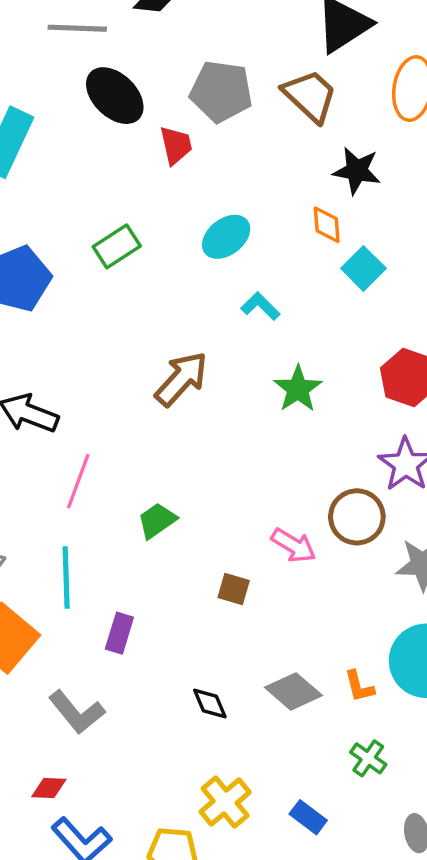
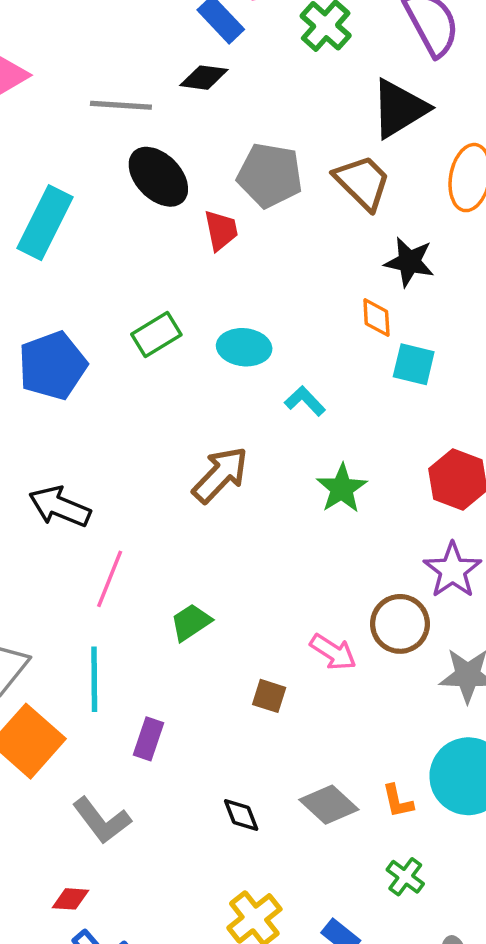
cyan ellipse: (226, 237) -> (244, 347), moved, turned 42
cyan square: (363, 268) -> (414, 364), turned -33

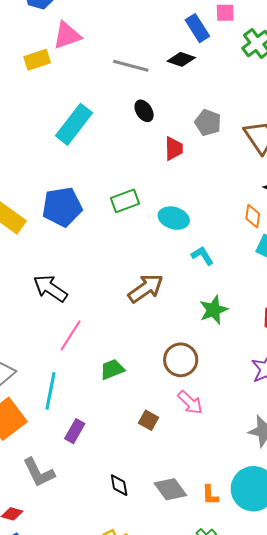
gray pentagon: (270, 175) -> (208, 123), size x0.7
black ellipse: (158, 177) -> (144, 111), size x0.6
brown circle: (400, 624) -> (181, 360), moved

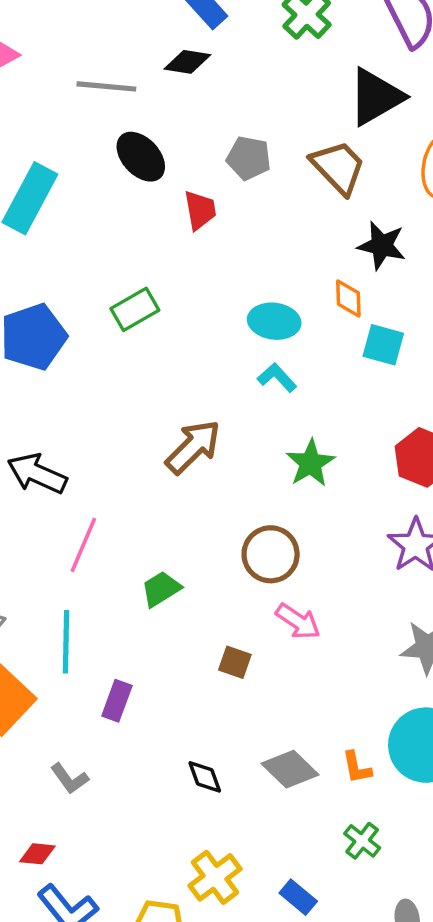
black ellipse: (144, 111) -> (141, 157), size x1.4
cyan ellipse: (174, 218) -> (274, 321), moved
gray L-shape: (39, 472) -> (70, 779), size x0.7

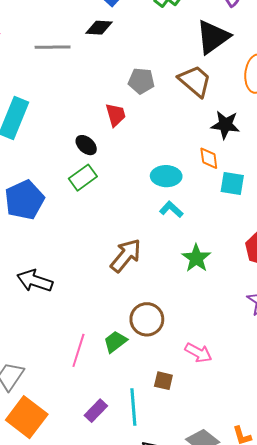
black ellipse: (141, 157) -> (86, 145), moved, size x0.7
pink line: (83, 545) -> (78, 350), moved
brown circle: (271, 554) -> (147, 319), moved
cyan line: (66, 642) -> (133, 407), moved
purple rectangle: (117, 701) -> (96, 411), turned 30

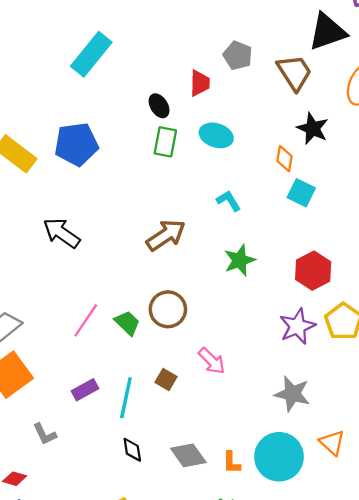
cyan ellipse: (166, 176) -> (216, 135), moved
green rectangle: (83, 178) -> (165, 142), moved, turned -60
green trapezoid: (115, 342) -> (127, 323), turned 65

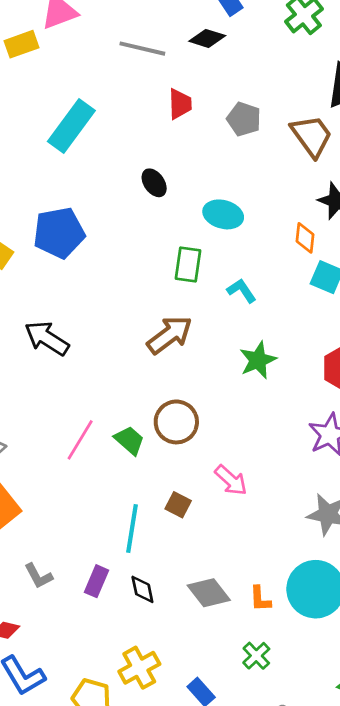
red trapezoid: (200, 83) -> (180, 104), moved
green rectangle: (165, 142) -> (188, 265), moved
purple rectangle: (85, 390) -> (97, 581), moved, turned -35

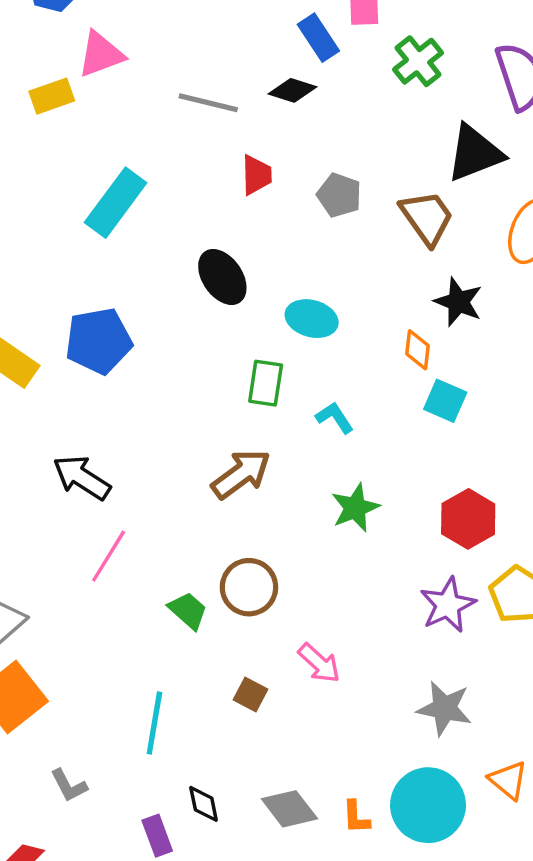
black ellipse: (154, 183) -> (222, 277), size x1.5
pink line: (80, 440) -> (109, 556), moved
cyan line: (132, 529) -> (154, 723), moved
purple rectangle: (97, 581) -> (157, 836), moved, turned -44

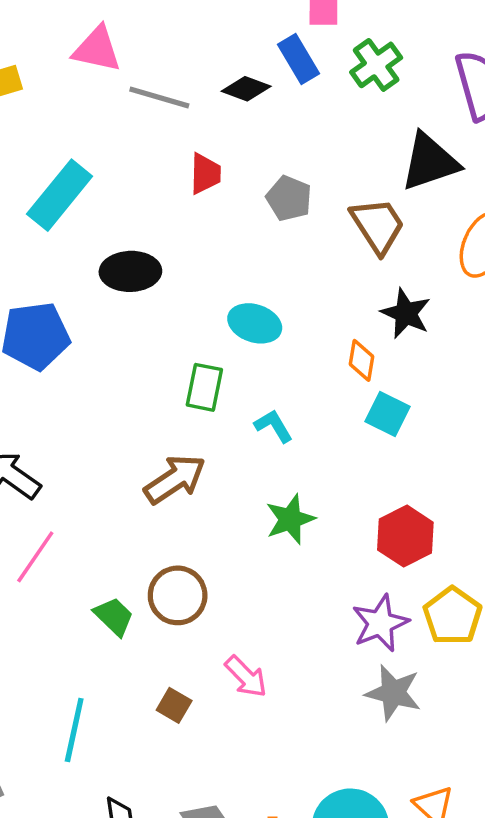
blue rectangle: (318, 38) -> (299, 59), moved
pink triangle: (101, 54) -> (97, 49), moved, turned 30
black ellipse: (222, 277) -> (130, 271), moved, turned -60
gray star: (444, 708) -> (393, 693), moved

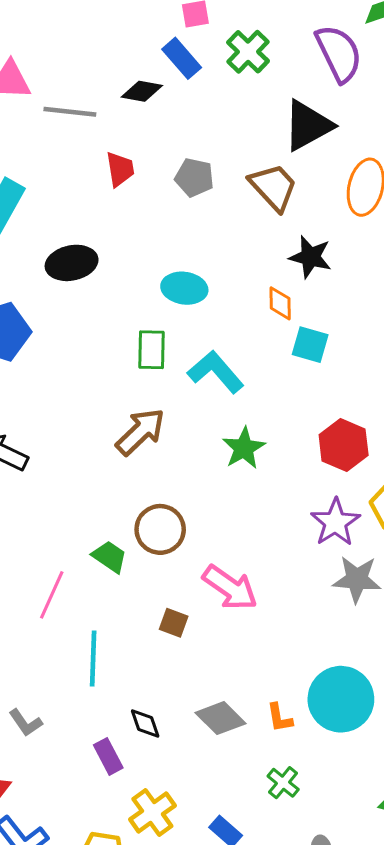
cyan L-shape: (274, 426) -> (216, 372), size x1.6
pink line: (35, 557) -> (52, 595), moved
pink arrow: (246, 677) -> (230, 588), size x1.4

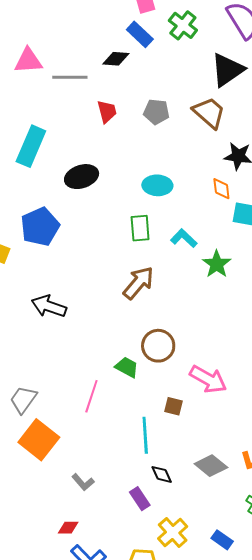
cyan L-shape: (216, 372) -> (184, 238), size x0.7
green star: (244, 448) -> (217, 264), moved
cyan line: (93, 659) -> (145, 435), moved

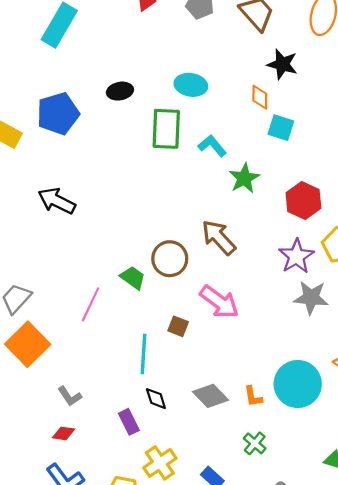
black ellipse: (82, 177) -> (120, 91), moved, size x0.7
green rectangle: (140, 228) -> (166, 129), size x1.4
brown arrow: (138, 283) -> (219, 237), moved, turned -90
red diamond: (68, 528) -> (63, 433), moved

